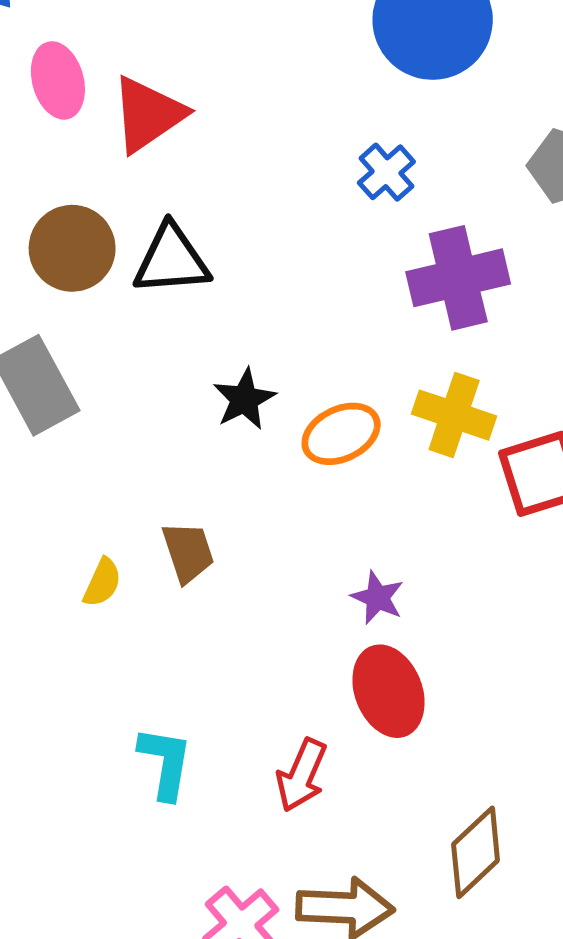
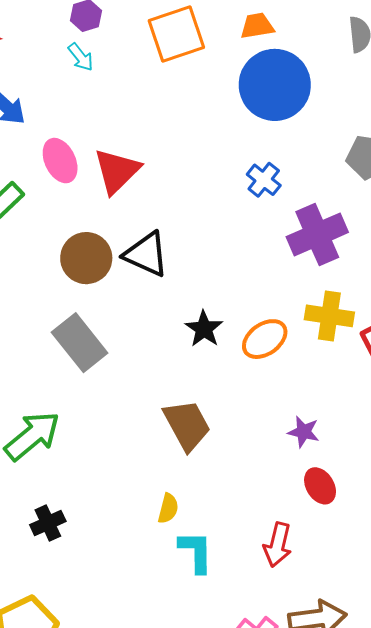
black triangle: (171, 260) -> (146, 254), turned 39
brown trapezoid: (188, 552) -> (187, 425), size x1.4
yellow semicircle: (102, 583) -> (168, 508), moved
red ellipse: (388, 691) -> (320, 486), size x0.7

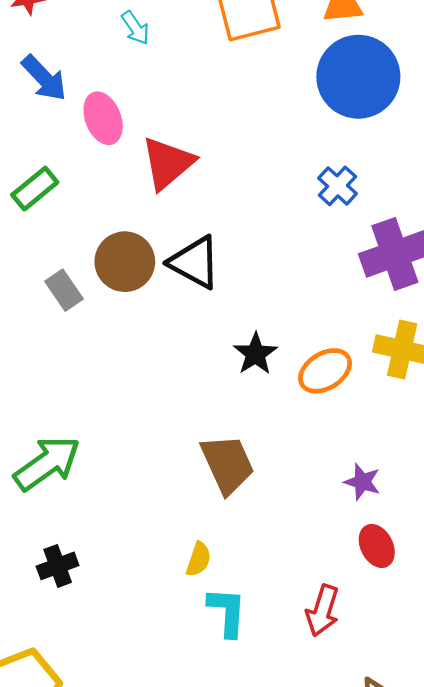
pink ellipse: (60, 161) -> (103, 118), moved
gray rectangle: (80, 343) -> (64, 290), moved, size x0.6

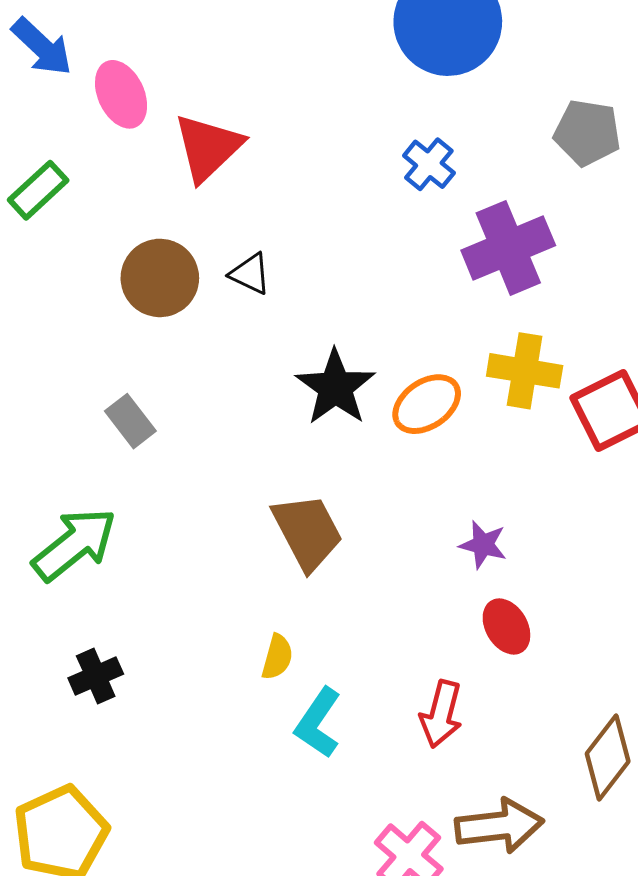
black triangle: (195, 262) -> (250, 274), size x0.6
gray rectangle: (64, 290) -> (130, 421), moved
black star: (255, 354) -> (335, 387), size x1.4
cyan L-shape: (227, 612) -> (318, 723), turned -146

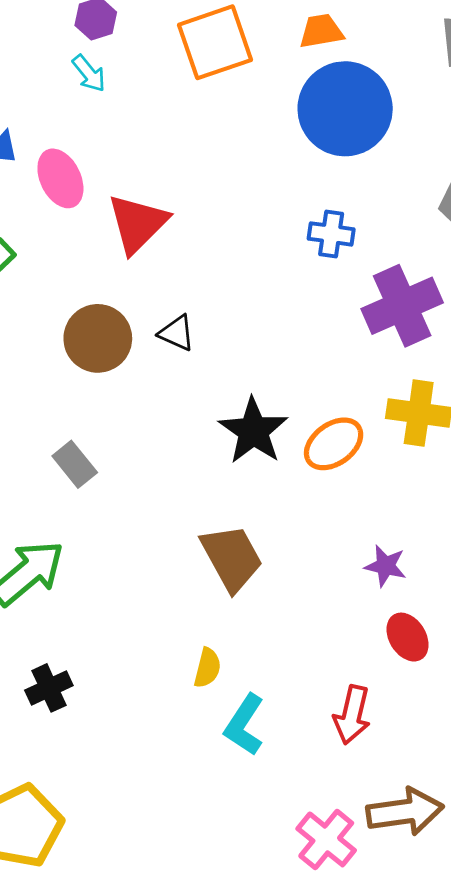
blue cross: (429, 164) -> (331, 234), turned -30

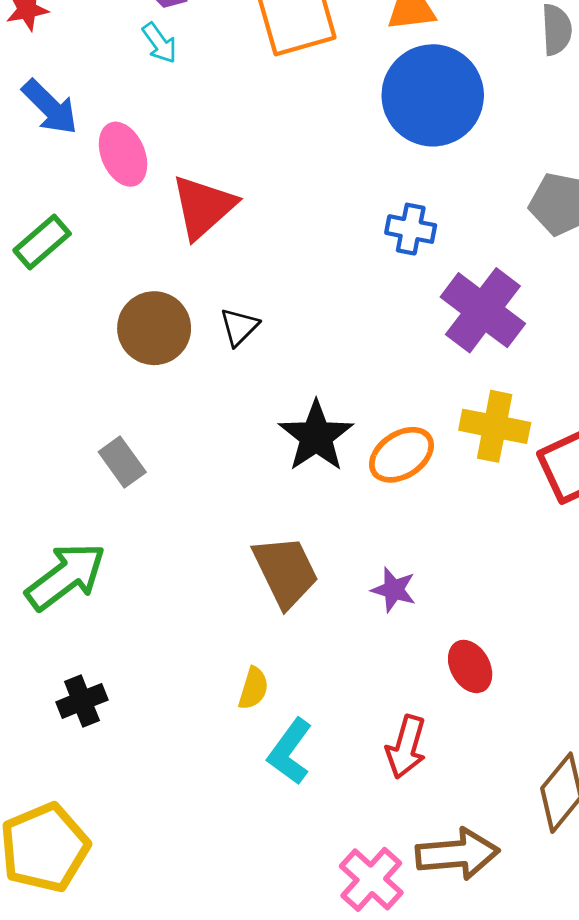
purple cross: (402, 306) -> (483, 310), turned -32
black triangle: (177, 333) -> (239, 327), turned 48
purple star: (385, 566) -> (394, 590), moved

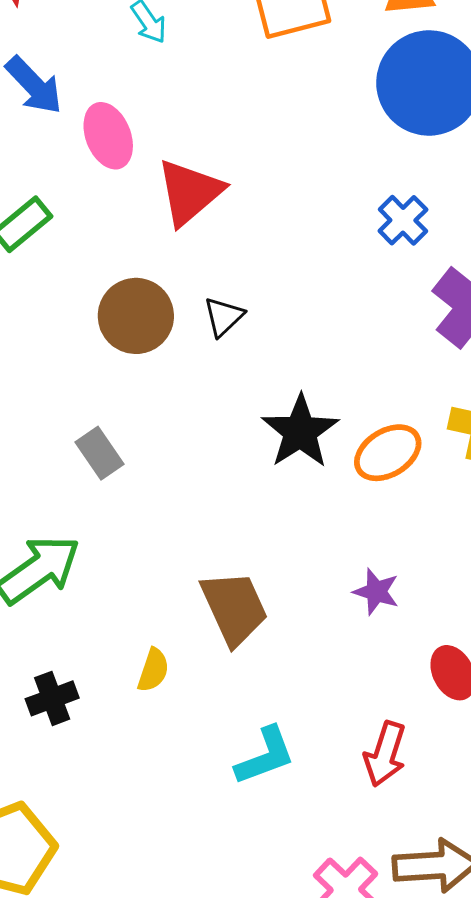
blue cross: (411, 229) -> (403, 220), turned 33
brown trapezoid: (286, 571) -> (234, 608), moved
yellow semicircle: (253, 688) -> (153, 670), moved
cyan L-shape: (290, 752) -> (265, 756), turned -148

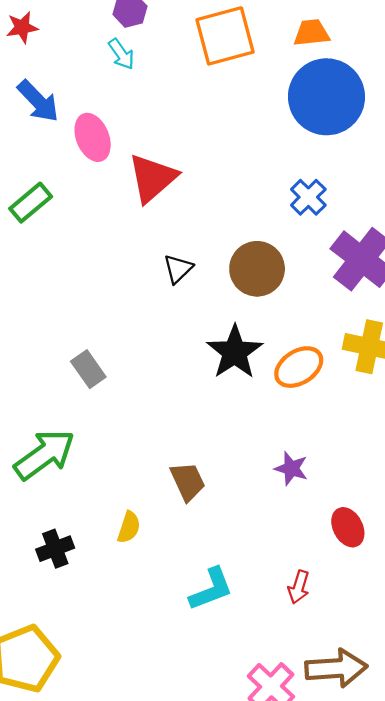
brown circle: (136, 316) -> (257, 269), moved
brown trapezoid: (234, 608) -> (188, 481), size x0.7
red arrow: (385, 754) -> (299, 587), size x0.7

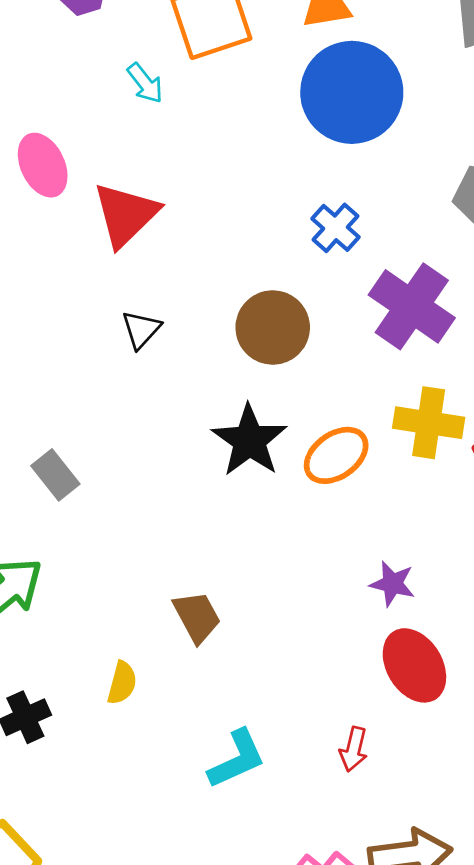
cyan arrow: (121, 54) -> (145, 83), moved
black triangle: (178, 269) -> (141, 330), moved
purple star: (291, 469) -> (392, 584), moved
red ellipse: (348, 527) -> (414, 665), size x1.4

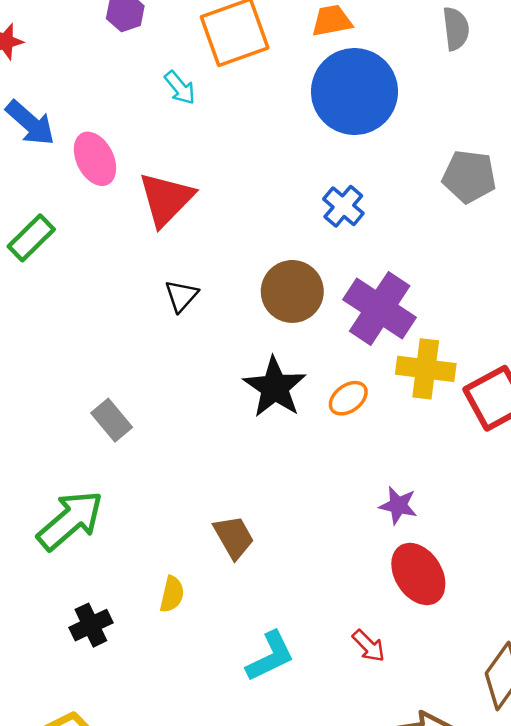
purple cross: (412, 306) -> (380, 309), moved
orange ellipse: (336, 455) -> (348, 398), size x0.7
red arrow: (354, 749) -> (369, 646), turned -57

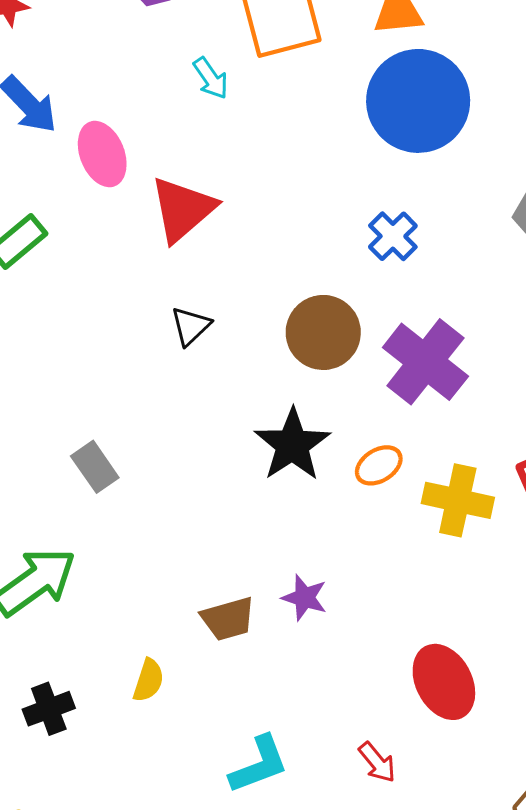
yellow cross: (426, 369) -> (458, 500), moved
purple star: (398, 505) -> (305, 598), moved
brown trapezoid: (234, 537) -> (228, 619), turned 99

